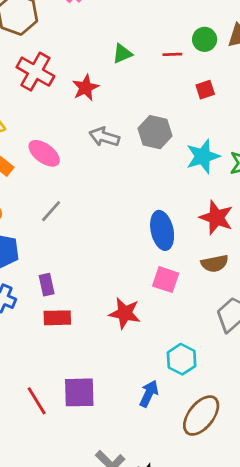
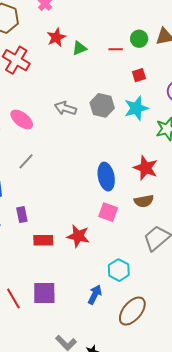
red star: (85, 88) -> (56, 37), moved
cyan star: (203, 156) -> (136, 108), moved
red rectangle: (57, 318) -> (43, 240), moved

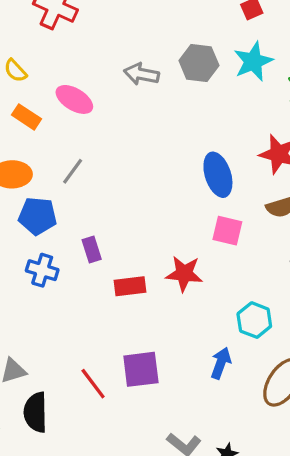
gray line: (26, 161) -> (73, 171), moved

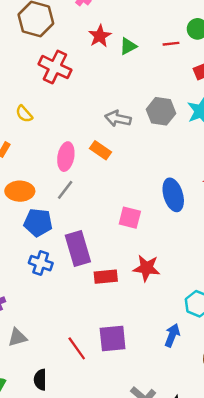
pink ellipse: (74, 99) -> (66, 157), moved, turned 68
orange rectangle: (26, 117) -> (101, 150), moved
pink square: (227, 231) -> (130, 218), moved
purple rectangle: (92, 250) -> (78, 248), size x1.8
black semicircle: (36, 412) -> (40, 380), moved, size x0.7

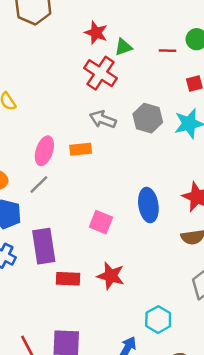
red star: (100, 36) -> (96, 33), turned -30
red cross: (55, 67) -> (101, 73), moved
orange rectangle: (101, 150) -> (81, 149), turned -48

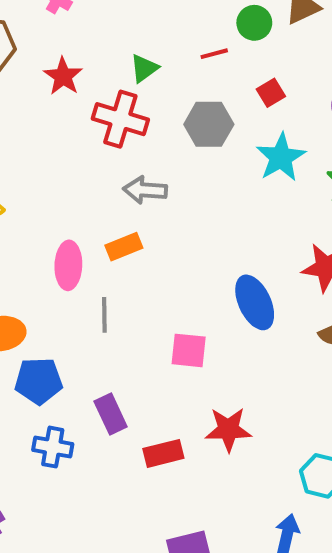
red star: (96, 33) -> (63, 76), moved, turned 30
gray hexagon: (148, 118) -> (209, 124), moved
gray line: (39, 185) -> (104, 315), moved, turned -30
purple rectangle: (44, 246) -> (111, 414), size x0.7

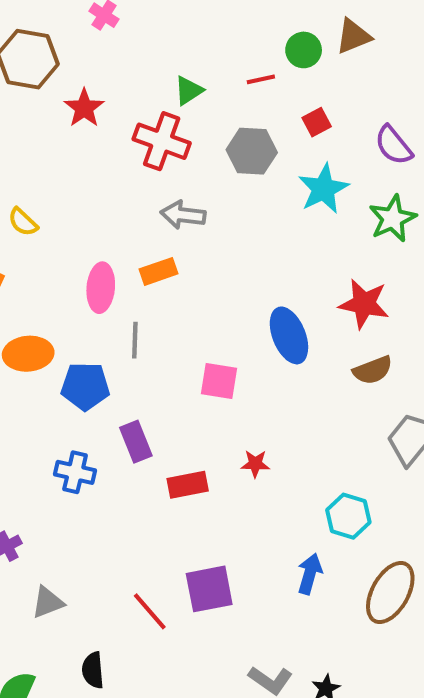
red star: (63, 76) -> (84, 108), moved
blue pentagon: (39, 381) -> (85, 386), moved
red star: (228, 429) -> (255, 464), size x0.6

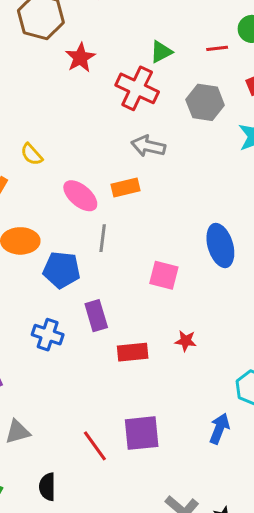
yellow semicircle: (23, 222) -> (32, 154), moved
pink ellipse: (101, 288) -> (80, 196), turned -60

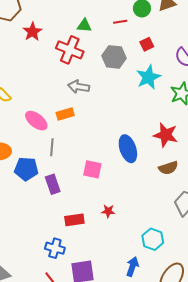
green triangle: (161, 52) -> (84, 26), turned 35
purple rectangle: (96, 316) -> (53, 184), moved
blue cross: (48, 335) -> (55, 248), moved

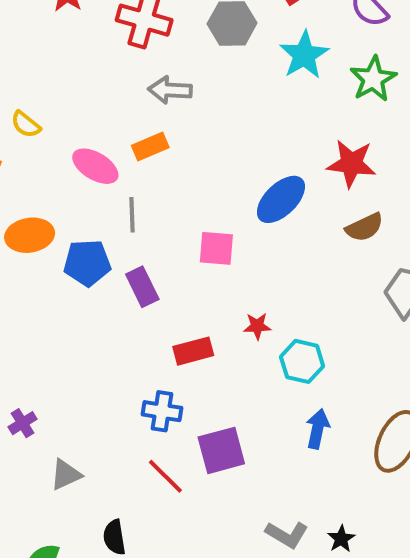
blue ellipse: (128, 149) -> (281, 199), turned 72
cyan hexagon: (153, 239) -> (302, 361), moved

